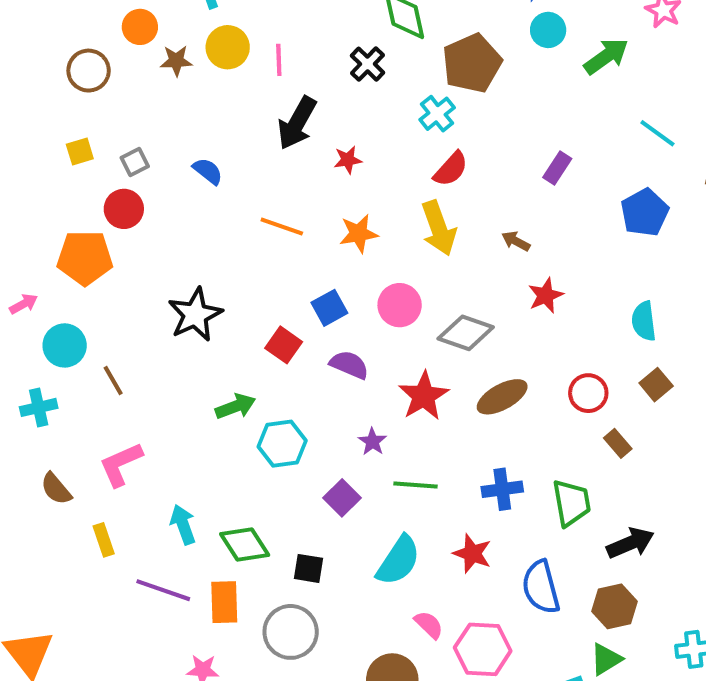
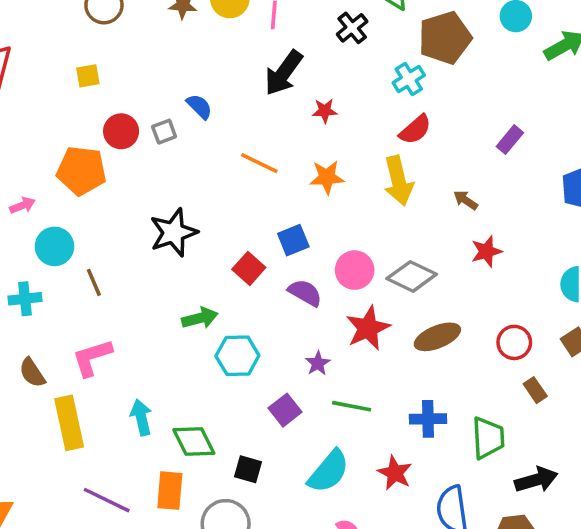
gray square: (135, 162) -> (164, 132), moved
pink circle: (400, 305) -> (355, 270), moved
yellow rectangle: (104, 540) -> (69, 423), size x1.8
purple line: (163, 590) -> (107, 500), moved

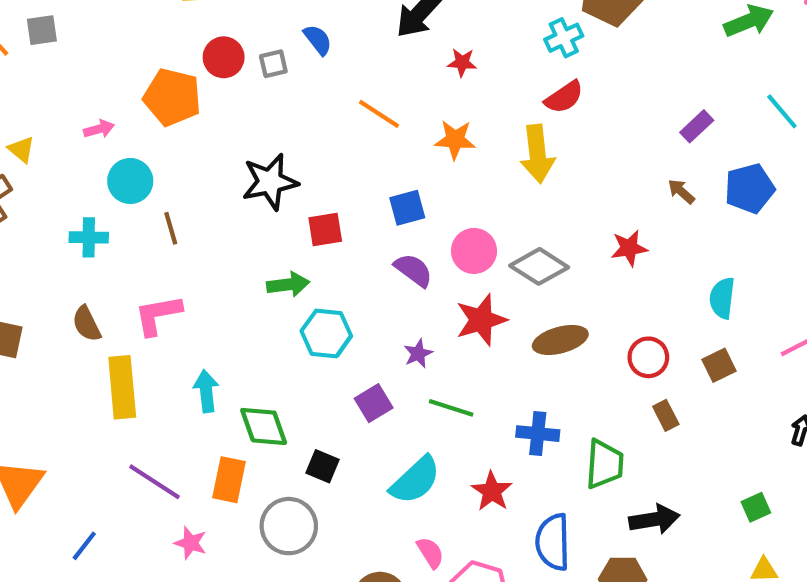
purple rectangle: (510, 140) -> (697, 126), moved
brown arrow: (466, 200) -> (681, 191), moved
red square: (249, 268) -> (325, 229), moved, turned 32

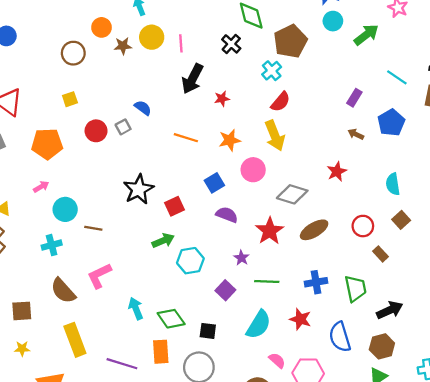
orange pentagon: (172, 97) -> (47, 144), moved
brown line: (171, 228) -> (93, 228), turned -48
pink circle: (474, 251) -> (253, 170), moved
brown semicircle: (87, 324) -> (63, 291), size x1.4
yellow rectangle: (122, 387) -> (75, 340), moved

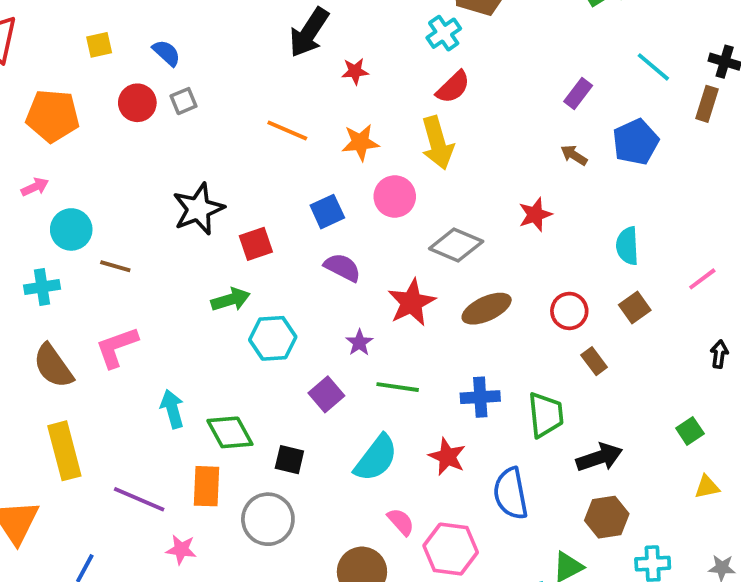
blue semicircle: (143, 108) -> (166, 53), moved
brown hexagon: (382, 346) -> (607, 517), moved

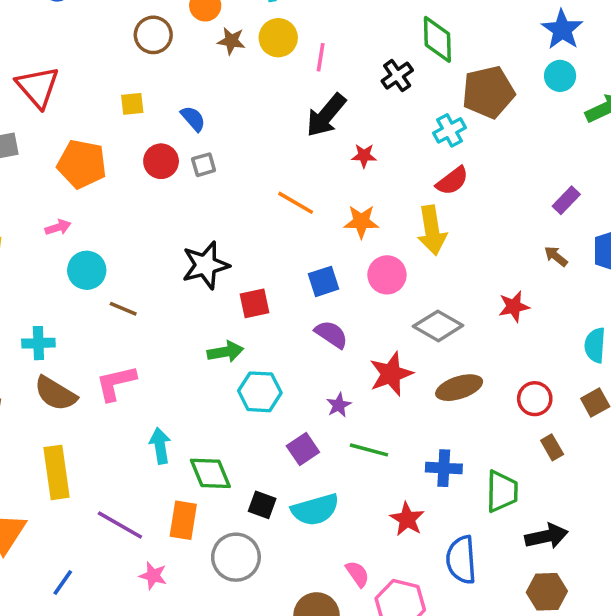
cyan cross: (42, 287) -> (38, 343), moved
brown semicircle: (53, 366) -> (55, 394), turned -30
cyan semicircle: (376, 458) -> (315, 510), moved, turned 30

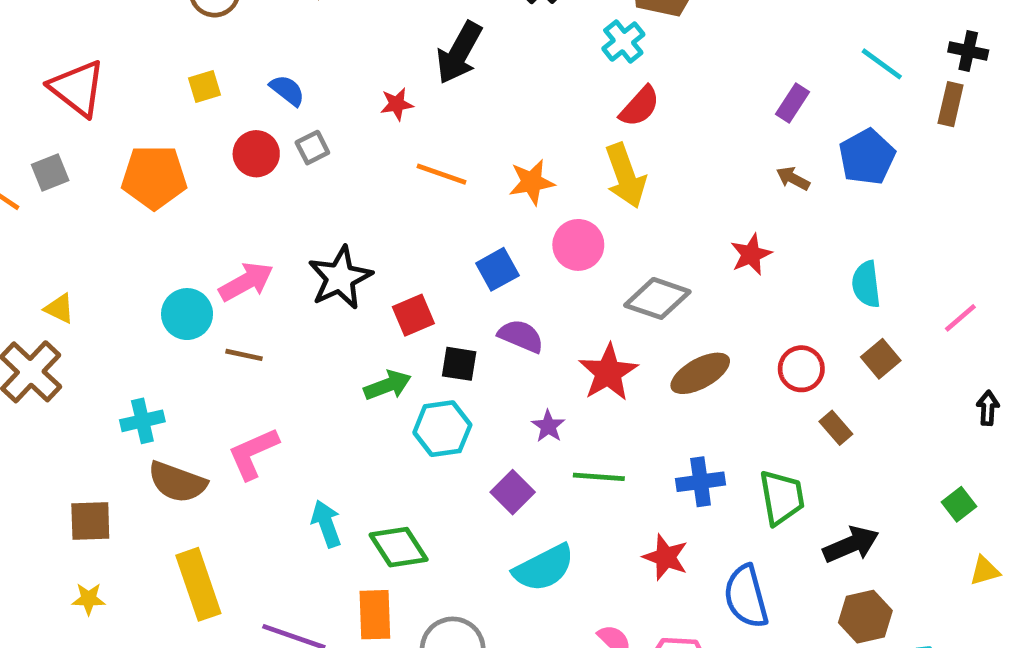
red star: (364, 156) -> (397, 104), moved
pink arrow: (58, 227) -> (246, 282), moved, size x1.6
black square: (262, 505) -> (459, 364), moved

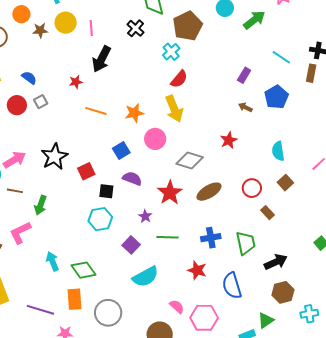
green arrow: (388, 385) -> (40, 205), moved, turned 132

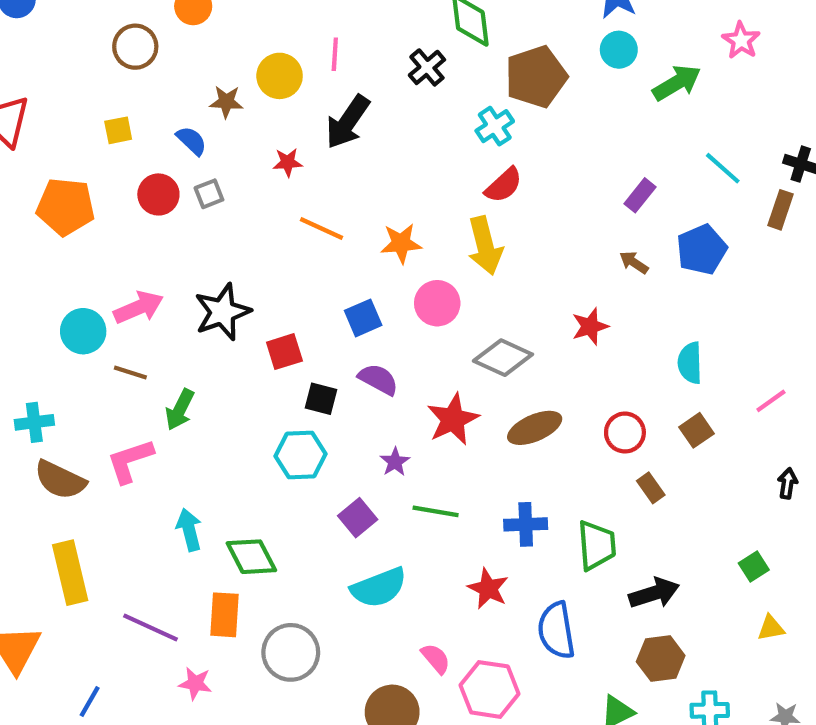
yellow circle: (66, 23) -> (280, 76), moved
brown star: (40, 30) -> (226, 102), moved

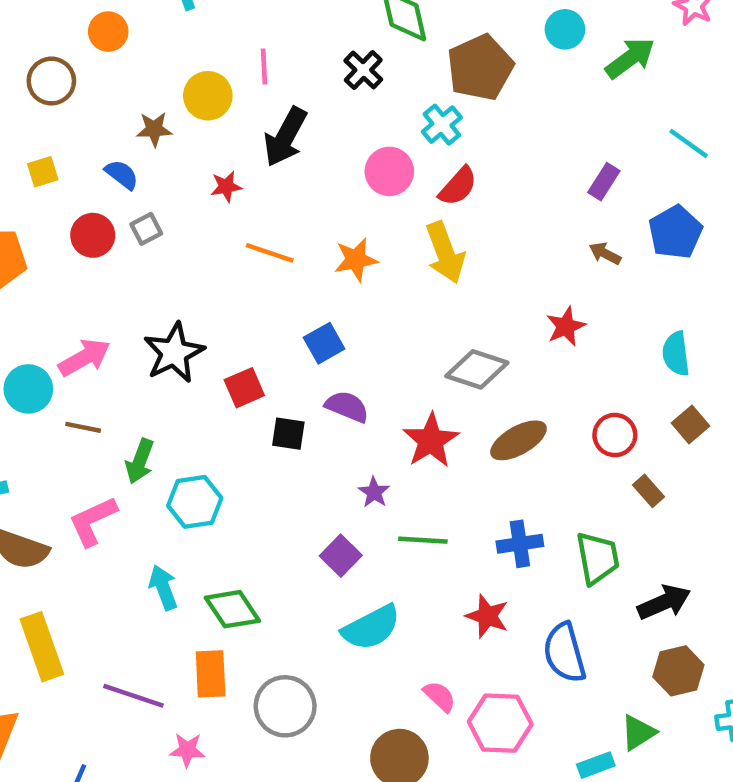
pink circle: (437, 303) -> (389, 171), moved
cyan hexagon: (300, 455) -> (195, 502), moved

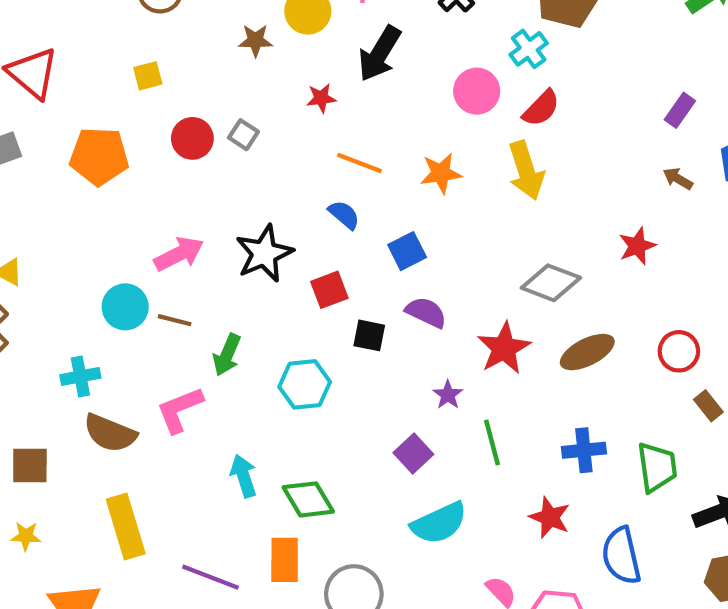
blue semicircle: (122, 175) -> (344, 215), moved
gray square: (146, 229) -> (243, 135), turned -32
cyan circle: (28, 389) -> (125, 307), moved
cyan hexagon: (195, 502) -> (305, 384), moved
green line: (423, 540) -> (492, 442), turned 69

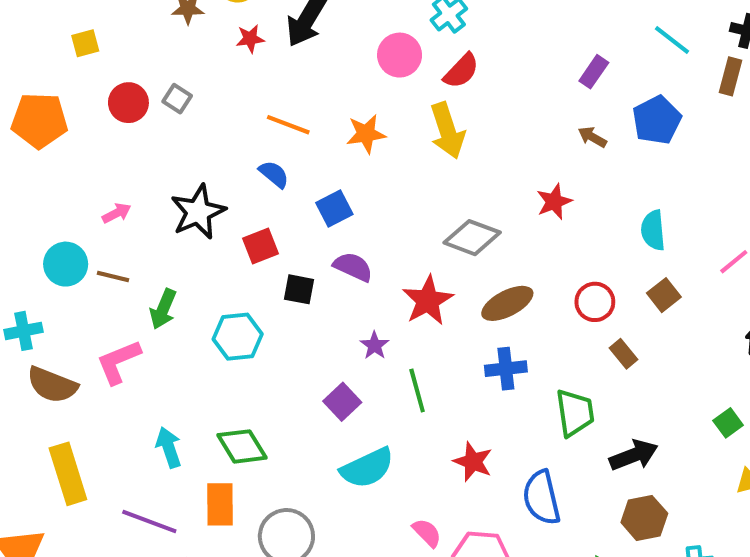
red star: (321, 98) -> (250, 39), moved
pink arrow: (179, 254) -> (117, 213), size x0.6
blue cross: (584, 450) -> (506, 369), moved
cyan arrow: (244, 476) -> (169, 447), moved

